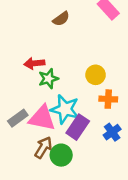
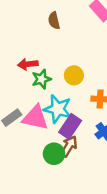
brown semicircle: (61, 19) -> (54, 21), turned 112
yellow circle: (96, 75) -> (74, 75), moved
brown arrow: (43, 147) -> (69, 146), moved

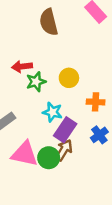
brown semicircle: (54, 21) -> (49, 22), size x1.5
cyan star: (58, 109) -> (52, 112), size x0.7
pink triangle: (35, 118) -> (25, 154), moved

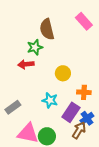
green star: (36, 82) -> (35, 47), moved
purple rectangle: (65, 130) -> (71, 112), moved
brown arrow: (64, 150) -> (79, 130), moved

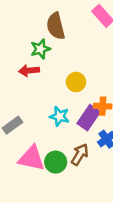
purple rectangle: (71, 112) -> (89, 118), moved
brown arrow: (79, 130) -> (80, 154), moved

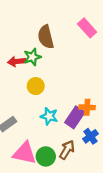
red arrow: (29, 71) -> (17, 61), moved
yellow circle: (76, 82) -> (36, 86), moved

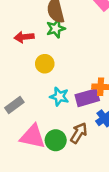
green star: (32, 57) -> (56, 29), moved
purple rectangle: (75, 117) -> (87, 98), turned 40

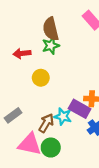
cyan star: (59, 97) -> (63, 116), moved
purple rectangle: (87, 98) -> (80, 109), turned 45
brown arrow: (79, 133) -> (46, 123), moved

